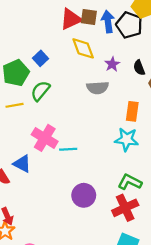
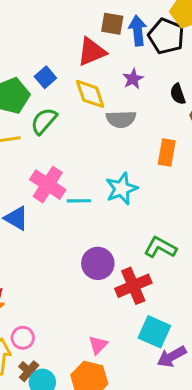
red triangle: (71, 19) -> (92, 52), moved
yellow diamond: (83, 48) -> (90, 94), moved
purple star: (112, 64) -> (133, 79), moved
cyan star: (127, 139) -> (122, 189), moved, turned -30
red cross: (125, 208) -> (133, 286), moved

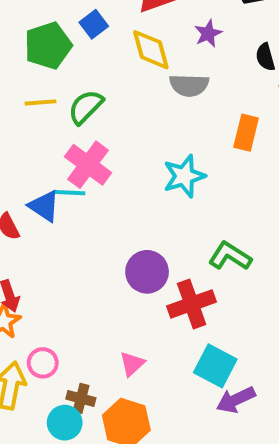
green semicircle: (44, 121) -> (86, 107), moved
cyan line: (79, 201) -> (69, 193), moved
pink triangle: (98, 345) -> (132, 364), moved
brown cross: (29, 371) -> (81, 398), moved, turned -30

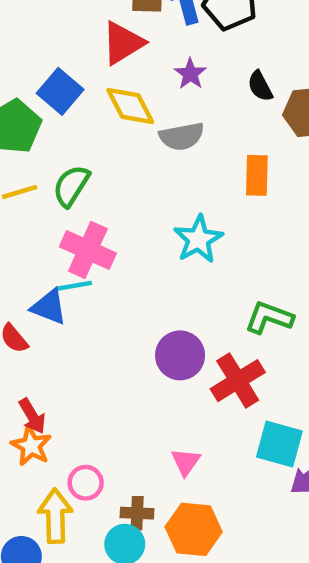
blue square: (94, 24) -> (60, 91), size x1.4

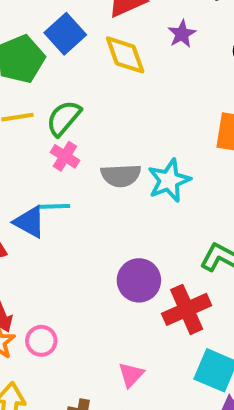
gray semicircle: (182, 136) -> (121, 175), moved
pink cross: (88, 250) -> (65, 156), moved, size x0.6
pink circle: (86, 483) -> (41, 341), moved

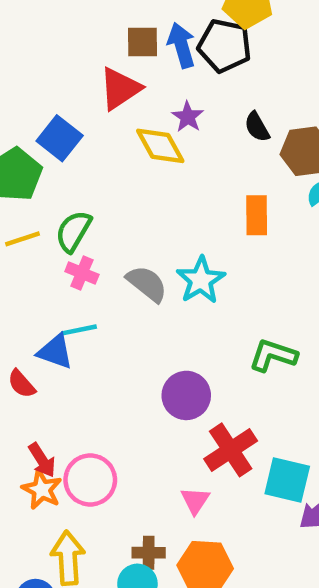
yellow diamond: (125, 55) -> (160, 146), moved
gray semicircle: (121, 175) -> (147, 284), turned -129
red cross: (187, 309) -> (231, 450), moved
pink circle: (41, 341) -> (90, 480), size x1.5

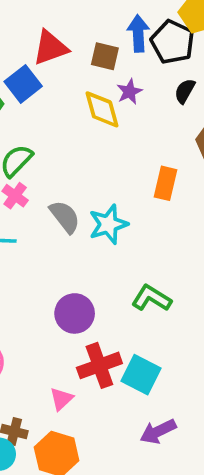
brown square: (142, 42) -> (105, 56), moved
red triangle: (120, 88) -> (50, 48), moved
black semicircle: (257, 127) -> (185, 91), moved, turned 45
cyan square: (287, 480) -> (141, 375), moved

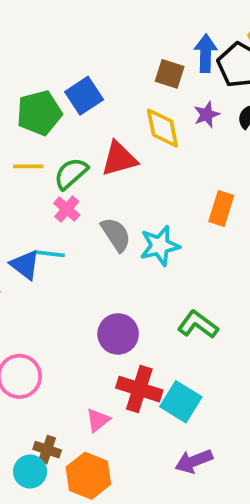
red triangle: (50, 48) -> (119, 159), moved
purple star: (129, 92) -> (207, 115), moved
red cross: (99, 365) -> (139, 389), turned 33

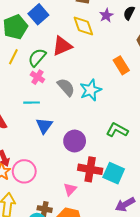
yellow line: (28, 166) -> (13, 57), turned -56
orange rectangle: (221, 208) -> (121, 65), turned -42
blue triangle: (25, 265) -> (44, 126), moved, turned 36

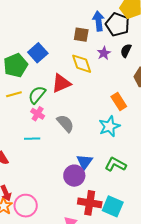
yellow line: (13, 57) -> (14, 94), turned 49
cyan star: (91, 90) -> (109, 126), moved
blue triangle: (44, 126) -> (85, 162), moved

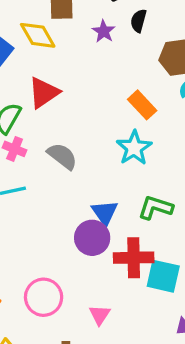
yellow diamond: (82, 64) -> (38, 35), moved
red cross: (90, 203) -> (134, 258), moved
pink circle: (26, 206) -> (44, 297), moved

